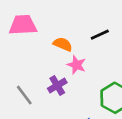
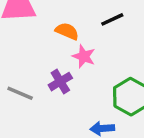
gray line: (24, 95) -> (20, 93), turned -30

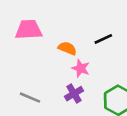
purple cross: (60, 82) -> (74, 94), moved

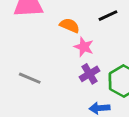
purple cross: (74, 94) -> (89, 74), moved

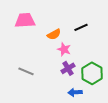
orange semicircle: (70, 25) -> (54, 34), turned 128

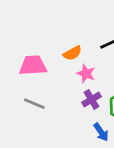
pink trapezoid: (25, 20) -> (33, 65), moved
blue arrow: (75, 92) -> (101, 132), turned -120

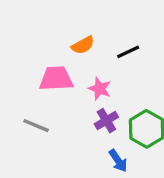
orange semicircle: (72, 53) -> (83, 45), moved
pink trapezoid: (33, 65) -> (56, 79), moved

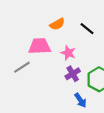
black line: (128, 52) -> (87, 29), turned 64
gray line: (36, 126) -> (22, 67), moved, turned -56

